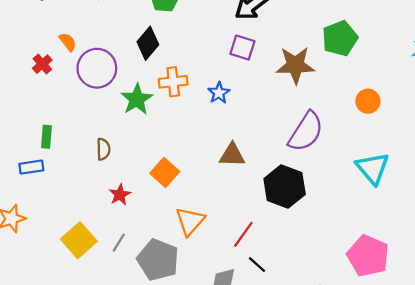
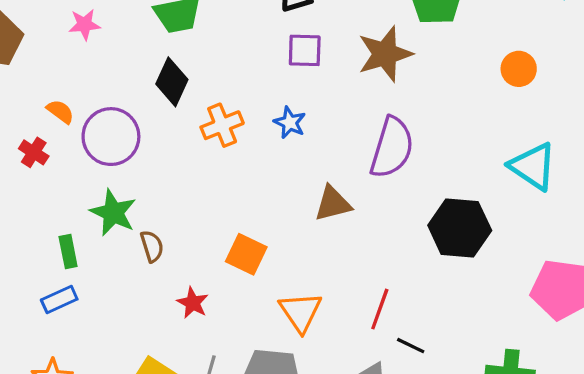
green star: (137, 99) -> (113, 213), moved
orange circle: (368, 101) -> (519, 69), moved
purple semicircle: (306, 132) -> (392, 148), moved
black hexagon: (285, 186) -> (460, 228), moved

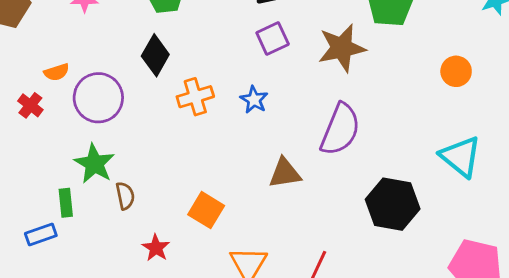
purple square: (305, 50) -> (273, 38), turned -32
orange semicircle: (60, 112) -> (57, 72), turned 120
green rectangle: (68, 252) -> (66, 203), moved

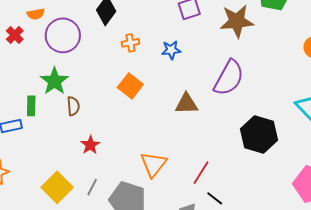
orange cross: (195, 97) -> (130, 43), size x0.7
blue star: (254, 100) -> (171, 50), turned 30
orange square: (206, 210) -> (130, 86), moved

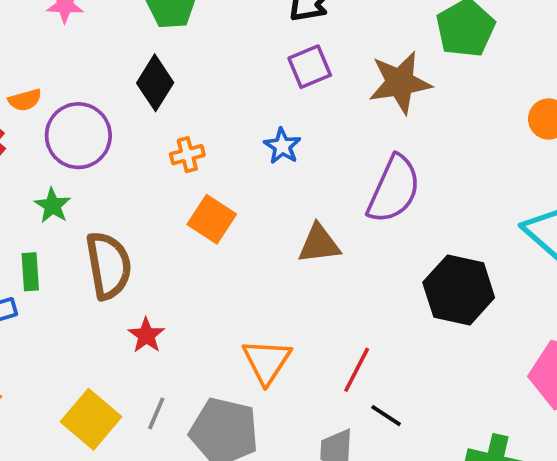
orange cross: (130, 43) -> (187, 155), moved
blue star: (171, 50) -> (282, 146), turned -30
green star: (54, 81) -> (53, 206), moved, size x0.7
brown semicircle: (73, 106) -> (109, 265), size x1.8

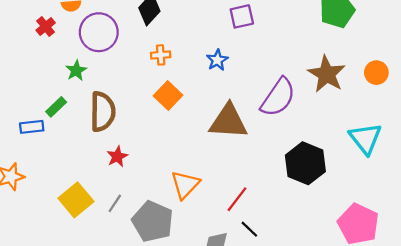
brown star: (400, 83) -> (327, 74), moved, turned 30
brown triangle: (319, 244) -> (228, 121), size x1.5
green rectangle: (30, 272) -> (56, 107), turned 40

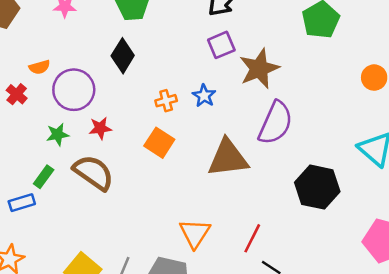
orange cross: (161, 55) -> (166, 101), moved
green star: (76, 70) -> (57, 134), turned 30
brown star: (327, 74) -> (259, 69), moved, turned 30
brown semicircle: (103, 112) -> (94, 173), turned -45
red star: (117, 157) -> (100, 128), moved, turned 30

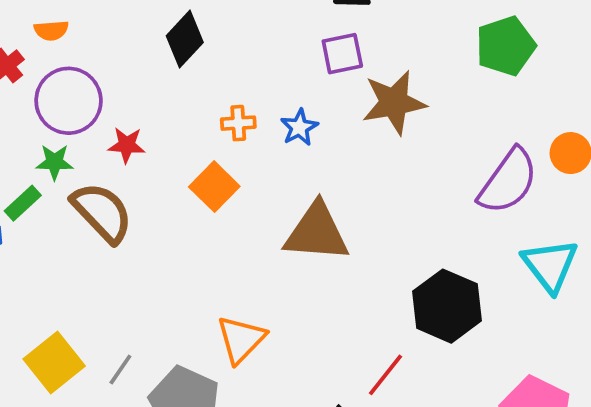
purple circle: (74, 90) -> (69, 101), moved
purple semicircle: (276, 123) -> (508, 181), moved
green star: (57, 134) -> (55, 162), moved
red line: (252, 238) -> (385, 375), moved

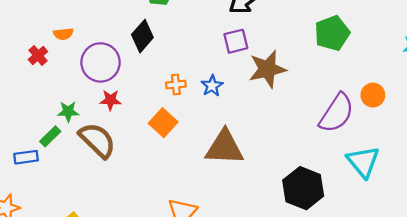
purple circle: (69, 101) -> (101, 62), moved

